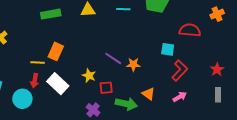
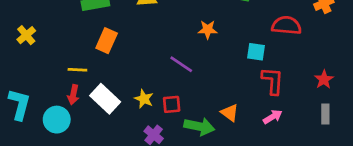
orange rectangle: (56, 51) -> (107, 41), moved
orange star: (133, 64) -> (208, 30), moved
red L-shape: (180, 71) -> (273, 81), turned -40
yellow star: (89, 76) -> (144, 99), moved

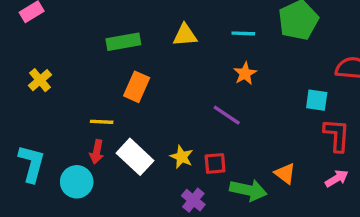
orange star: (208, 30) -> (245, 73), moved, turned -30

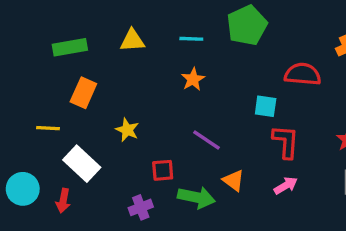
purple line: (227, 115) -> (207, 140), moved
red arrow: (97, 152) -> (63, 201), moved
yellow star: (182, 157) -> (127, 130), moved
purple cross: (193, 200) -> (141, 207), turned 30

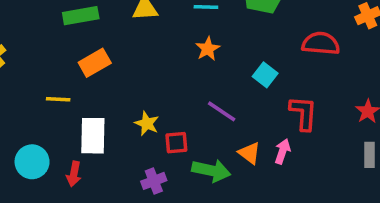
orange rectangle: (83, 93) -> (95, 63), turned 36
cyan square: (266, 106) -> (265, 75), moved, turned 30
yellow star: (127, 130) -> (147, 124), moved
white rectangle: (82, 164) -> (93, 136), turned 48
pink arrow: (286, 185) -> (283, 151), moved, turned -40

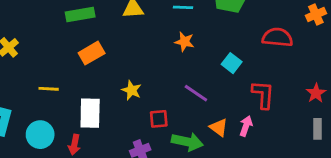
orange star: (208, 49) -> (184, 42), turned -30
yellow line: (58, 99) -> (49, 89), moved
yellow star: (147, 124) -> (132, 90), moved

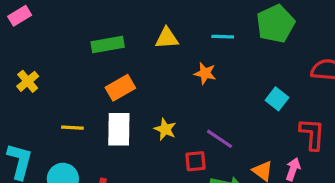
orange star: (184, 42) -> (205, 73), moved
purple line: (196, 93) -> (220, 139), moved
white rectangle: (90, 113) -> (119, 129), moved

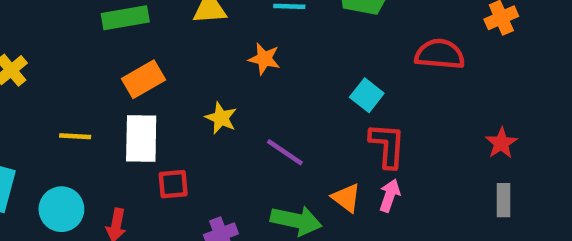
yellow star: (165, 129) -> (221, 118), moved
red L-shape: (312, 134) -> (387, 145), moved
red square: (196, 161) -> (173, 184), moved

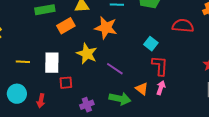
orange star: (264, 59) -> (106, 28), size x1.6
orange rectangle: (143, 79) -> (66, 26), moved
yellow star: (221, 118) -> (87, 54), size x1.5

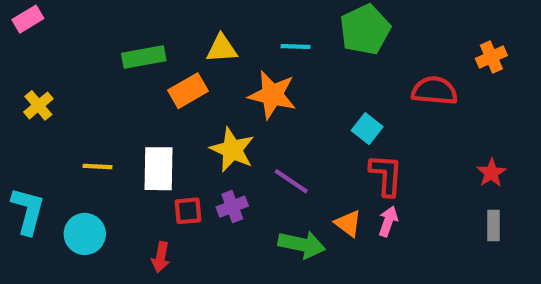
red arrow: (41, 101) -> (161, 257), moved
purple cross: (87, 105) -> (232, 207), moved

